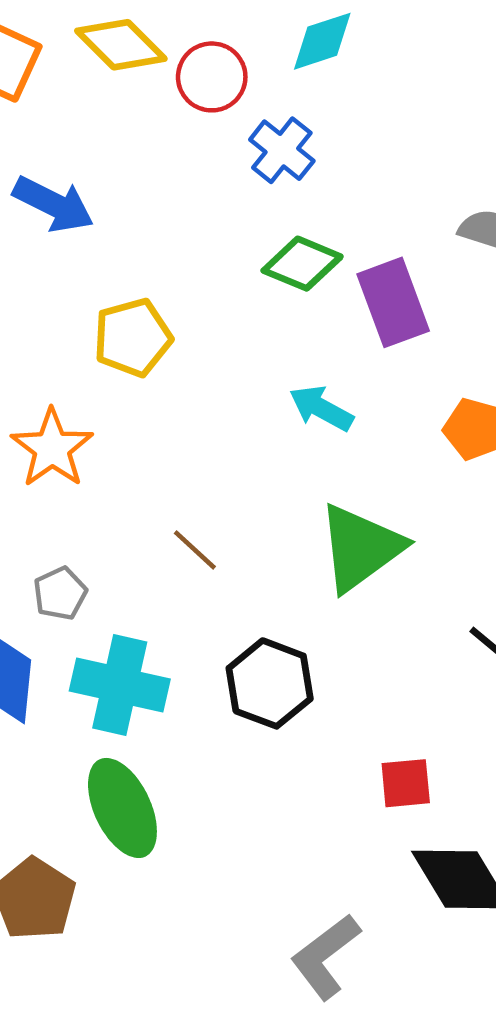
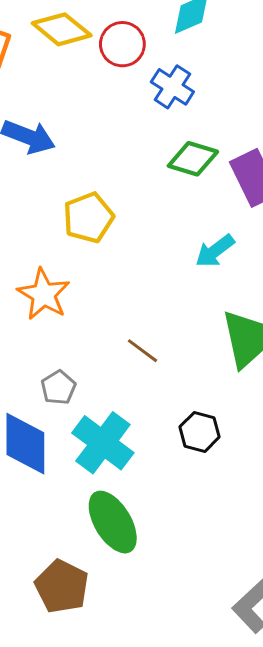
cyan arrow: (321, 408) -> (215, 251), turned -60
black hexagon: (270, 683) -> (200, 432), size x0.7
cyan cross: (120, 685) -> (103, 443), turned 30

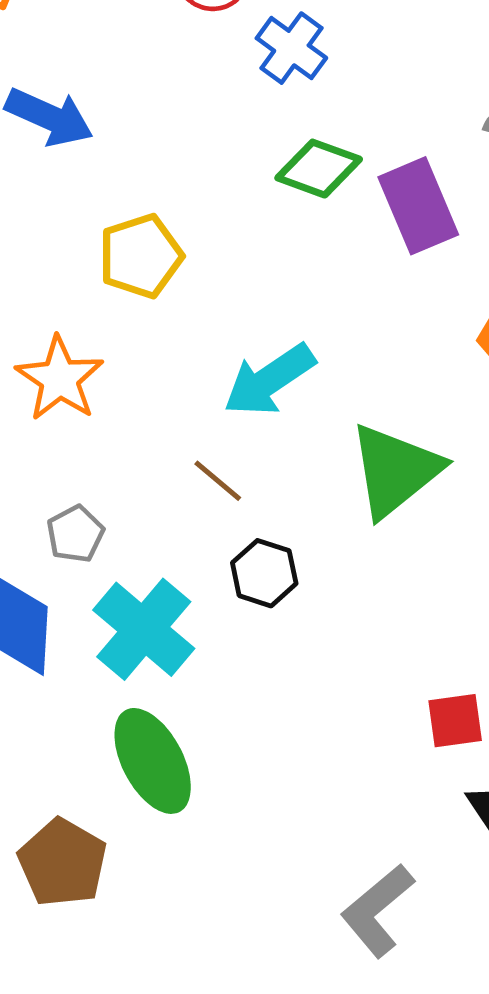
cyan arrow: (215, 251) -> (269, 380), moved, size x1.4
black hexagon: (200, 432) -> (264, 573), moved

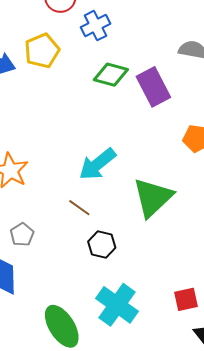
blue cross: (291, 48) -> (96, 26), turned 32
yellow pentagon: (141, 256) -> (42, 51), moved
cyan cross: (144, 629) -> (117, 305), moved

